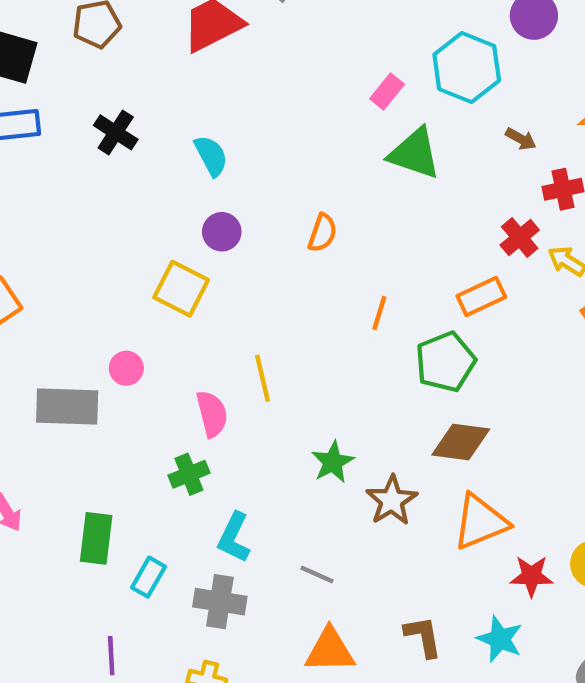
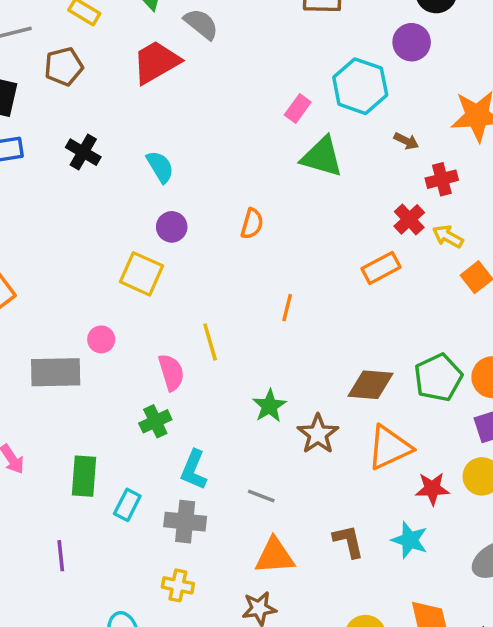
orange line: (379, 313) -> (287, 308), moved
green pentagon: (445, 362) -> (438, 378), moved
purple line: (111, 656) -> (61, 556), moved

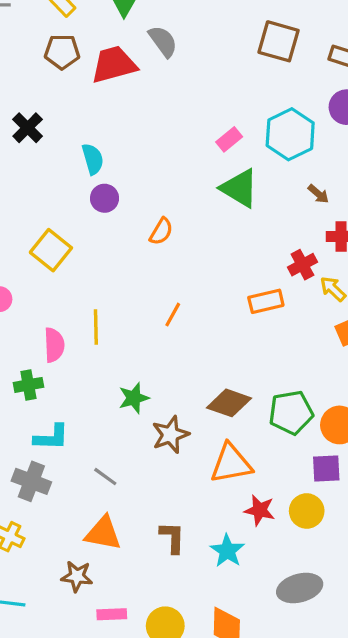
brown pentagon: (64, 67) -> (62, 52), moved
purple circle: (172, 227) -> (105, 198), moved
cyan L-shape: (194, 470) -> (51, 437), turned -126

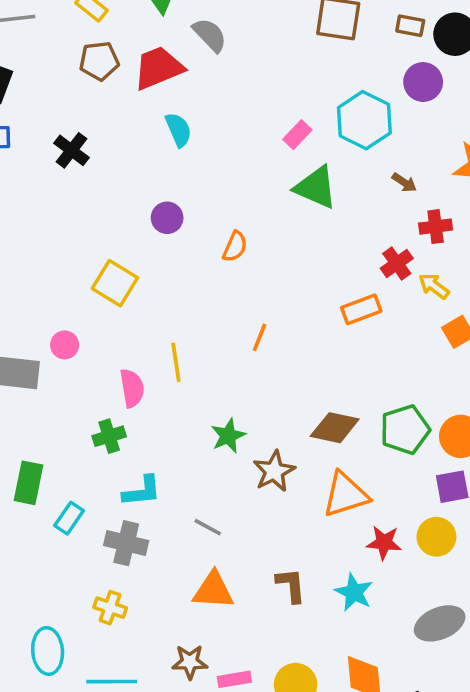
cyan semicircle: (93, 159) -> (178, 130), moved
brown star: (77, 576) -> (190, 662), moved

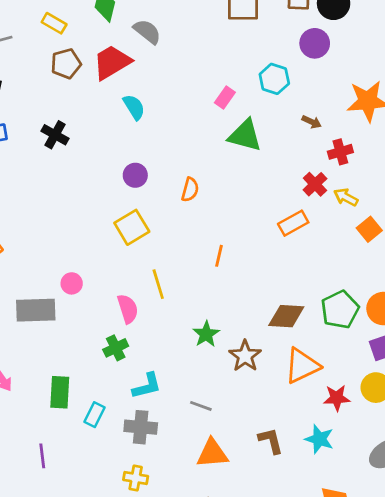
cyan hexagon: (364, 120) -> (274, 79), size x0.7
yellow square: (115, 283) -> (132, 227), moved, turned 36

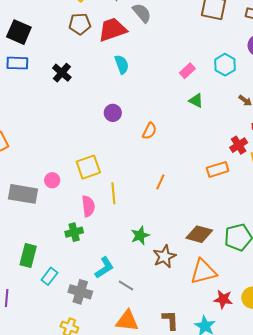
green triangle: (245, 135) -> (196, 101), size x0.6
yellow square: (132, 227) -> (88, 167), moved
cyan L-shape: (147, 386) -> (104, 268), moved, turned -30

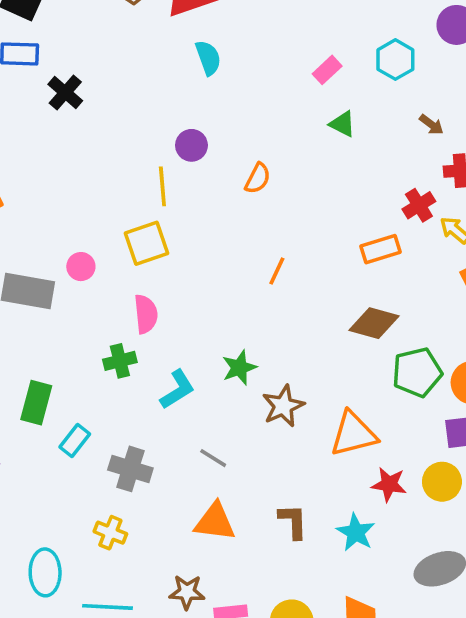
black cross: (62, 73) -> (65, 92), moved
yellow line: (113, 193) -> (162, 186), moved
brown diamond: (199, 234) -> (374, 323), moved
cyan L-shape: (104, 268) -> (177, 389), moved

